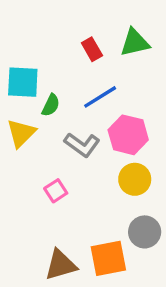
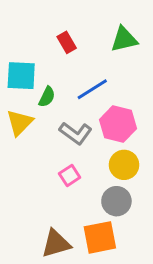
red rectangle: (92, 49) -> (67, 42), moved
pink square: (56, 191) -> (70, 175), moved
gray circle: (145, 232) -> (116, 201), moved

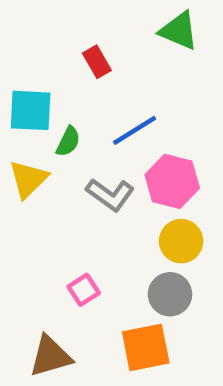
green triangle: (124, 39) -> (179, 31), moved, turned 36
pink square: (70, 175) -> (84, 290), moved
brown triangle: (56, 244) -> (50, 356), moved

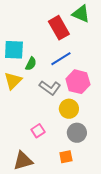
red rectangle: (97, 62) -> (59, 28), moved, size x1.6
yellow circle: (181, 241) -> (69, 109), moved
orange square: (146, 347) -> (66, 157), size x0.6

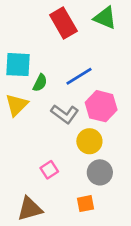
red rectangle: (59, 28) -> (63, 23), moved

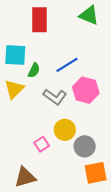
red rectangle: (63, 23) -> (39, 20), moved, turned 30
yellow circle: (89, 141) -> (65, 130), moved
orange square: (86, 204) -> (96, 173), moved, size x1.5

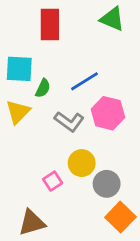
orange square: (96, 173) -> (120, 217), turned -35

